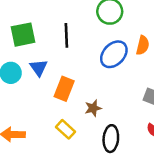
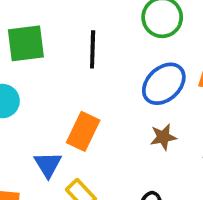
blue triangle: (39, 68) -> (48, 165), moved
brown star: (93, 108) -> (163, 137), moved

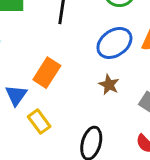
brown star: (163, 137) -> (109, 85), turned 30

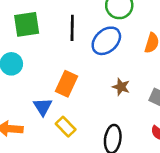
blue ellipse: (114, 43) -> (106, 41), moved

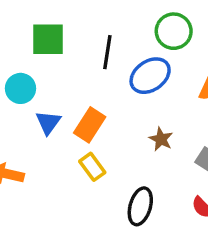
blue triangle: (43, 107) -> (48, 122), moved
yellow rectangle: (66, 127) -> (92, 167), moved

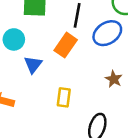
orange rectangle: (90, 125) -> (66, 45), moved
yellow rectangle: (92, 167) -> (64, 97), turned 42

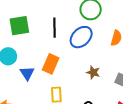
orange rectangle: (66, 45) -> (51, 64), moved

